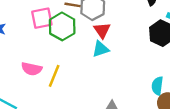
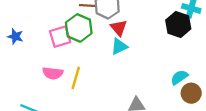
pink square: (42, 18) -> (60, 37), moved
cyan semicircle: (157, 86) -> (179, 77), turned 54

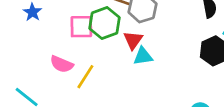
red triangle: (119, 28) -> (133, 40), moved

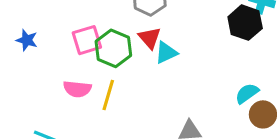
green hexagon: (105, 23) -> (113, 48), moved

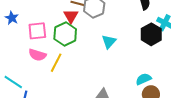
red triangle: (150, 38) -> (71, 16), moved
pink square: (87, 40) -> (37, 31), moved
cyan triangle: (166, 53) -> (109, 42), moved, turned -35

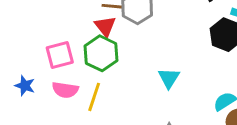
blue star: (12, 18) -> (25, 86), moved
cyan triangle: (109, 42) -> (169, 78), moved

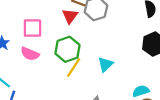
green hexagon: (101, 53) -> (67, 49), moved
yellow line: (94, 97) -> (74, 67), moved

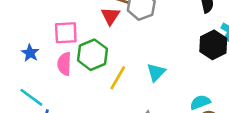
green hexagon: (67, 49) -> (93, 55), moved
pink semicircle: (30, 54) -> (64, 64), turned 72

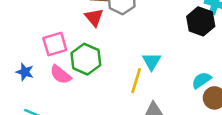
pink semicircle: (64, 64) -> (61, 75), turned -40
yellow line: (118, 78) -> (136, 81), moved

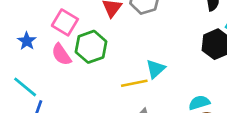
pink square: (55, 44) -> (65, 22), turned 30
yellow line: (136, 81) -> (134, 83), turned 45

